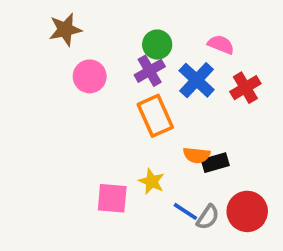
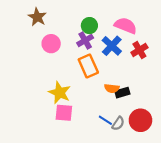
brown star: (65, 30) -> (37, 17), turned -30
pink semicircle: (221, 45) -> (126, 26), size x1.5
yellow star: (152, 181) -> (60, 93), moved, size x1.5

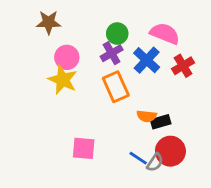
brown star: (37, 17) -> (49, 22), turned -30
yellow star: (60, 93) -> (63, 80), moved
red circle: (140, 120) -> (170, 151), moved

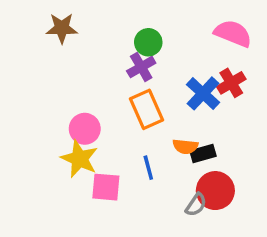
pink semicircle: (165, 34) -> (233, 33), moved
pink circle: (67, 57) -> (85, 129), moved
blue cross: (147, 60) -> (203, 93), moved
yellow star: (63, 80) -> (79, 159), moved
blue line: (138, 158) -> (148, 168), moved, turned 42

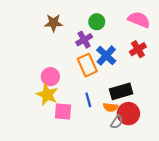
brown star: (62, 28) -> (53, 23), moved
green circle: (148, 42) -> (97, 22), moved
blue cross: (203, 93) -> (106, 56), moved
orange semicircle: (185, 146) -> (110, 107), moved
black rectangle: (203, 153) -> (121, 91), size x1.5

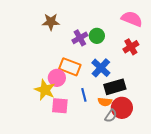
green circle: (97, 22) -> (97, 36), moved
blue cross: (106, 56) -> (101, 68), moved
orange rectangle: (87, 65) -> (70, 67), moved, turned -45
pink circle: (50, 77) -> (57, 78), moved

